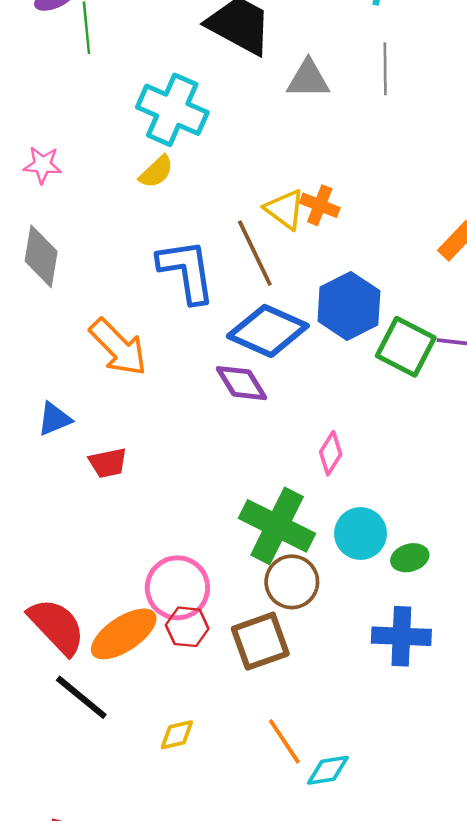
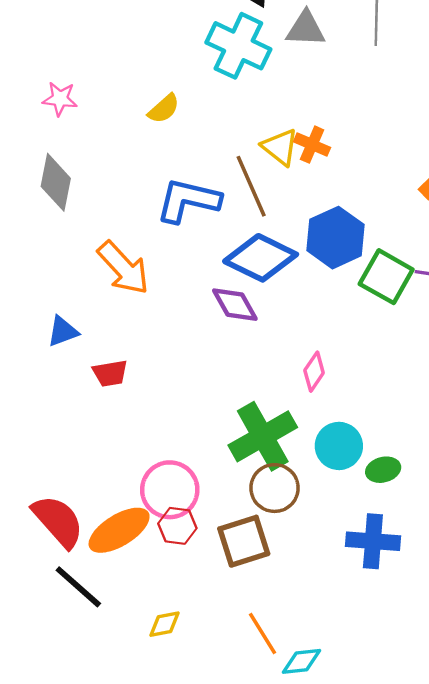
cyan cross: (172, 110) -> (238, 46), moved
blue L-shape: (187, 271) -> (188, 200), turned -70
green cross: (277, 526) -> (263, 436), turned 32

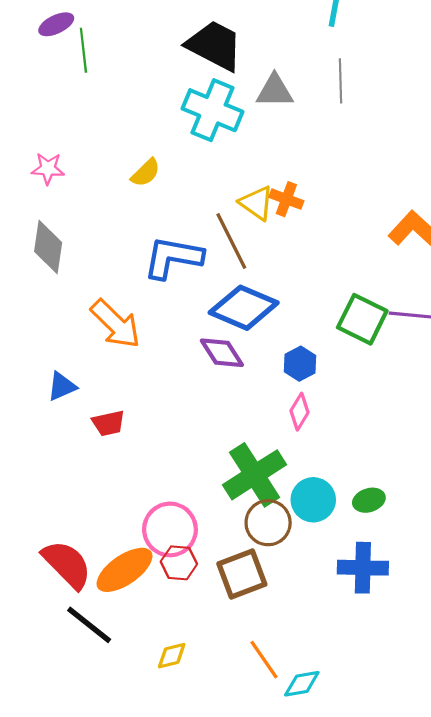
blue hexagon: (336, 238) -> (300, 364), moved, size x0.6
cyan circle: (339, 446) -> (313, 500), moved

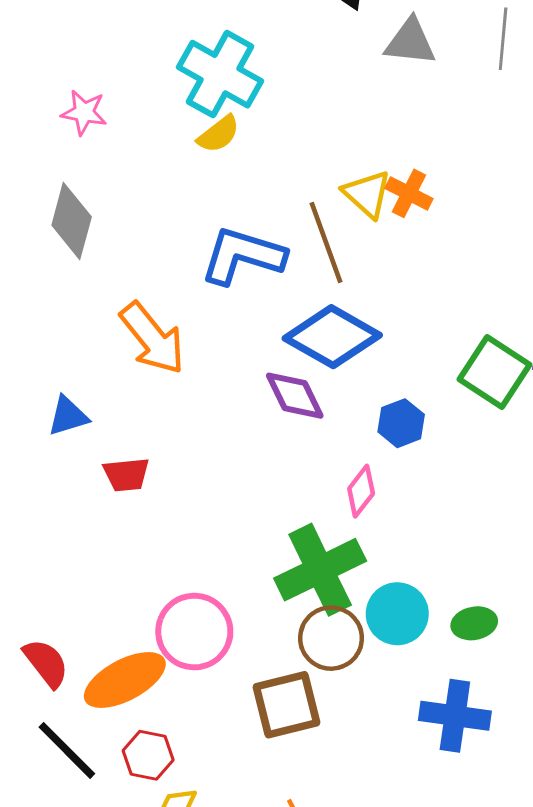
cyan cross: (212, 110) -> (220, 74), moved
pink diamond: (299, 412) -> (361, 491), moved
red hexagon: (179, 563) -> (148, 755), moved
red semicircle: (67, 564) -> (46, 663), size x0.7

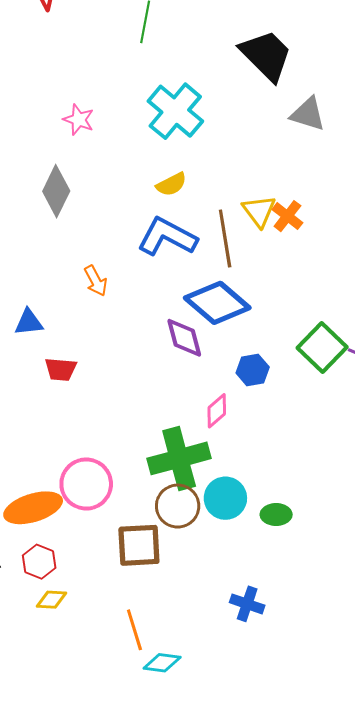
yellow semicircle: (219, 134) -> (171, 184), moved
orange arrow: (152, 338) -> (96, 281), size x0.6
blue cross: (455, 716) -> (247, 604), moved, size x0.7

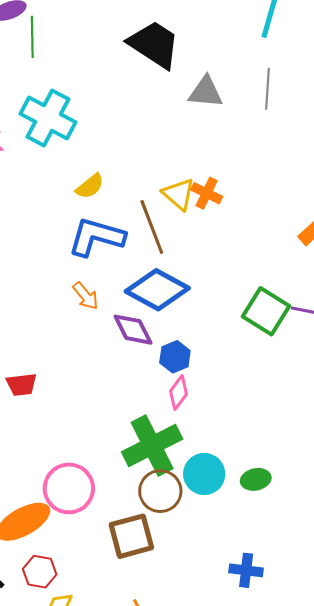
cyan cross: (175, 111) -> (48, 118), moved
orange arrow: (96, 281) -> (85, 296), moved
blue hexagon: (253, 370) -> (175, 357), moved

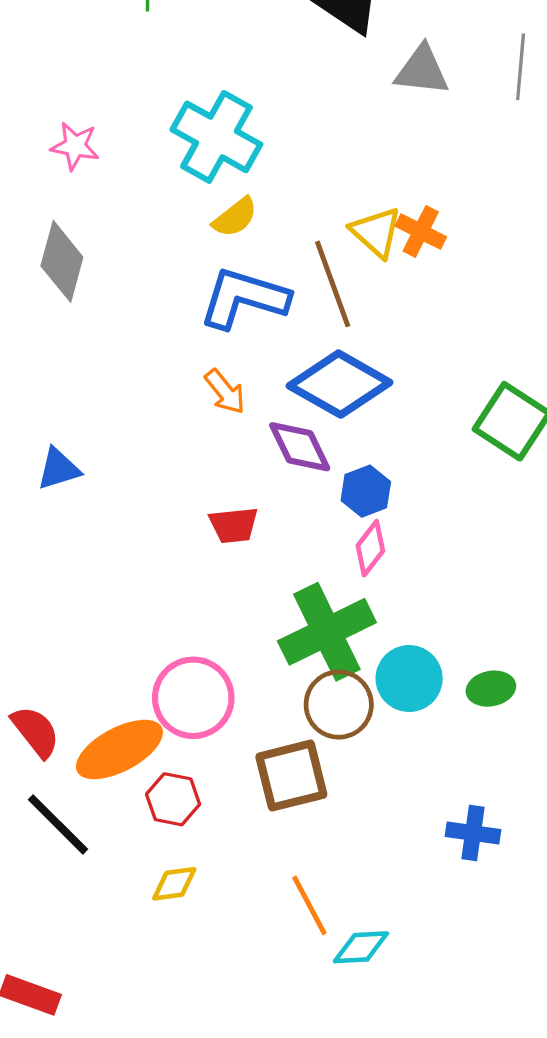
cyan cross: (48, 118) -> (216, 137), moved
red trapezoid: (22, 385) -> (234, 525), moved
red hexagon: (40, 572) -> (173, 799), moved

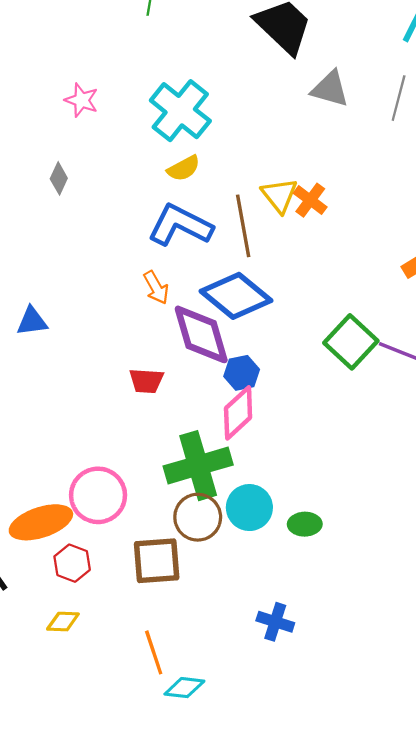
gray diamond: (62, 261) -> (59, 178), size x0.6
purple diamond: (300, 447) -> (201, 334), size x1.4
pink diamond: (370, 548) -> (238, 413), size x1.4

